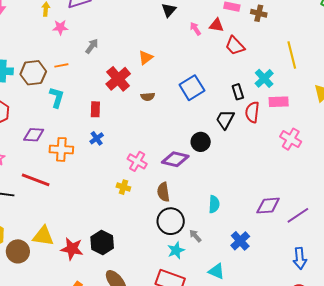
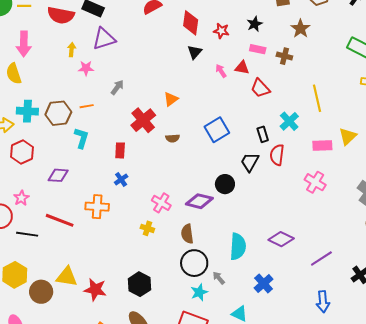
pink rectangle: (279, 102) -> (322, 145), moved
orange cross: (61, 149) -> (97, 207), moved
cyan semicircle: (214, 204) -> (238, 247), size x1.5
purple diamond: (268, 206) -> (281, 239), moved, turned 30
black hexagon: (102, 243) -> (139, 284), moved

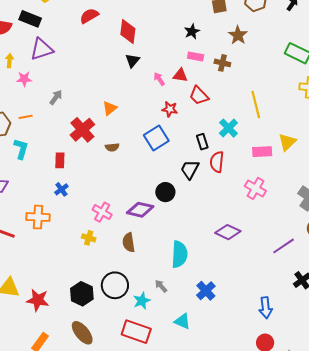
red star: (221, 31) -> (170, 109), moved
purple diamond: (281, 239) -> (228, 232), moved
purple line: (321, 259) -> (284, 246), moved
black circle: (194, 263) -> (115, 285), moved

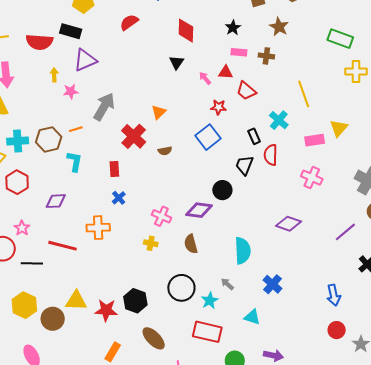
red diamond: (128, 31) -> (186, 31), moved
gray arrow: (56, 97) -> (104, 107), size x1.8
black hexagon: (82, 294) -> (135, 301), moved

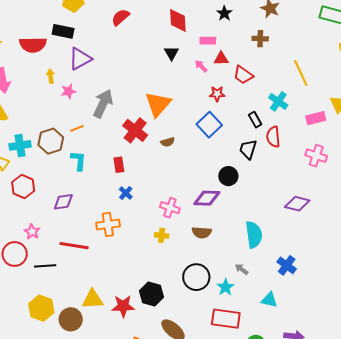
pink rectangle: (239, 52) -> (208, 41), moved
orange triangle: (159, 112) -> (158, 104), size x1.8
brown semicircle: (191, 244) -> (202, 233), turned -66

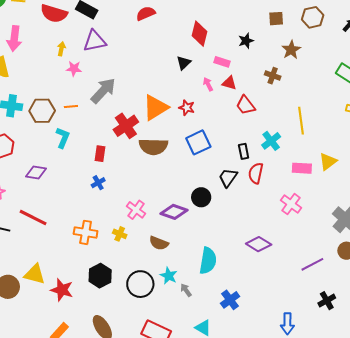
red star: (217, 94) -> (187, 108), moved
brown semicircle: (168, 142) -> (153, 147), size x2.0
orange cross: (108, 225) -> (86, 232), moved
cyan star: (225, 287) -> (169, 276), moved, turned -30
black hexagon: (152, 294) -> (100, 276), moved

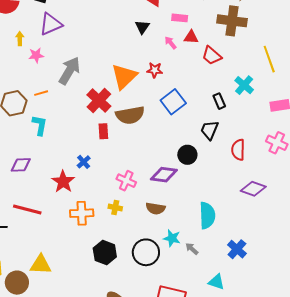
brown cross: (273, 76) -> (232, 21), size x1.8
red rectangle: (100, 154) -> (103, 131), moved
red semicircle: (256, 173) -> (238, 150), moved
red star: (62, 290) -> (63, 182), moved, turned 30

